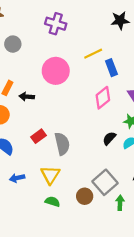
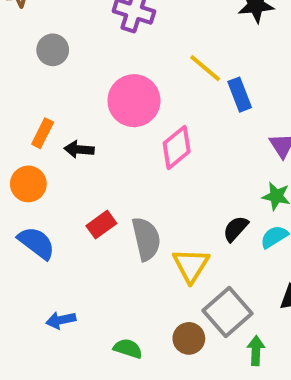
yellow line: (93, 54) -> (205, 68), turned 66
pink diamond: (103, 98) -> (177, 147), moved
yellow triangle: (50, 175) -> (191, 265), moved
blue arrow: (17, 178) -> (61, 320), moved

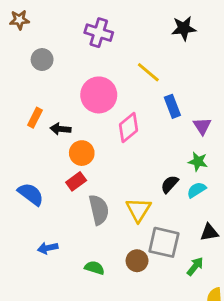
blue rectangle: (240, 95) -> (172, 106), moved
orange circle: (28, 184) -> (82, 153), moved
gray semicircle: (146, 239) -> (99, 210), moved
gray square: (227, 312) -> (164, 242), turned -36
green arrow: (256, 351) -> (195, 266), moved, turned 36

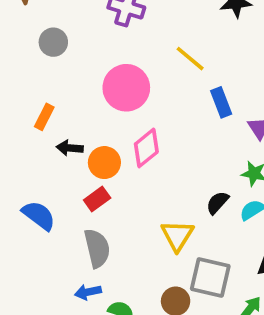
pink diamond: (129, 128) -> (146, 148), moved
black arrow: (60, 129) -> (70, 148), moved
gray semicircle: (99, 210) -> (97, 248), moved
blue arrow: (48, 248) -> (88, 292), moved

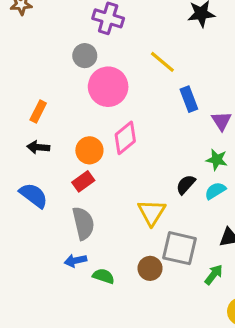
gray circle: (53, 42) -> (85, 56), moved
black arrow: (70, 148) -> (38, 147), moved

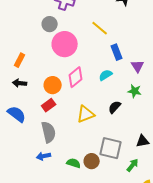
cyan semicircle: (215, 191) -> (106, 75), moved
yellow triangle: (152, 212) -> (86, 114), moved, turned 36
green semicircle: (103, 276) -> (74, 163), moved

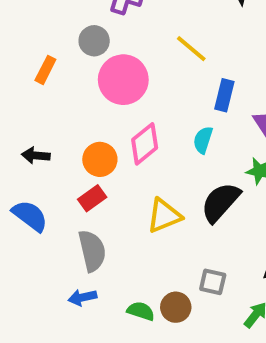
blue rectangle: (117, 52) -> (224, 95), turned 35
orange rectangle: (20, 60) -> (45, 70), moved
cyan semicircle: (106, 75) -> (203, 140), turned -40
black semicircle: (115, 107) -> (220, 202), size x1.6
gray square: (111, 148) -> (213, 282), size x0.6

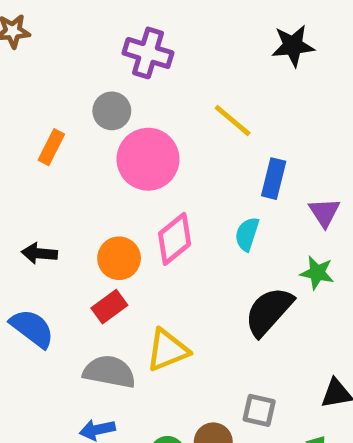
yellow triangle: (164, 216) -> (167, 350), moved
gray semicircle: (92, 251) -> (109, 372), turned -66

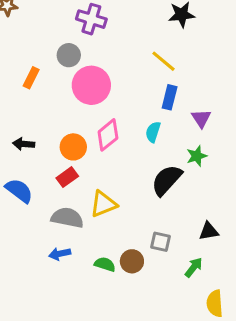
yellow line: (233, 121) -> (164, 61), moved
green star: (317, 273) -> (197, 156), turned -30

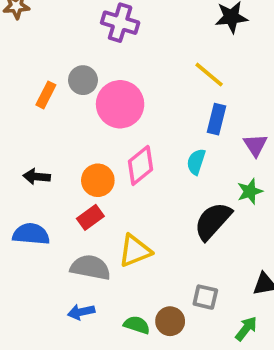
gray circle: (69, 55) -> (83, 80), moved
blue semicircle: (19, 191) -> (31, 234), turned -32

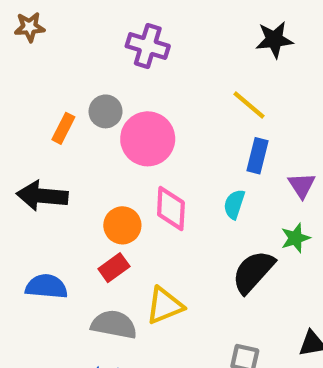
pink diamond: (140, 165) -> (171, 208), turned -48
black arrow: (37, 177) -> (42, 196), moved, size x1.6

